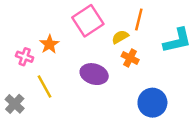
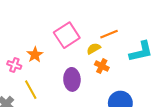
orange line: (139, 19) -> (109, 34), turned 54
purple ellipse: (94, 74) -> (72, 79), turned 70

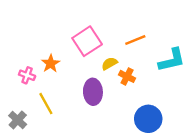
yellow semicircle: (94, 49) -> (109, 64), moved

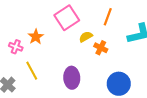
orange line: (135, 40) -> (108, 17), turned -48
purple ellipse: (93, 92) -> (72, 78), moved

